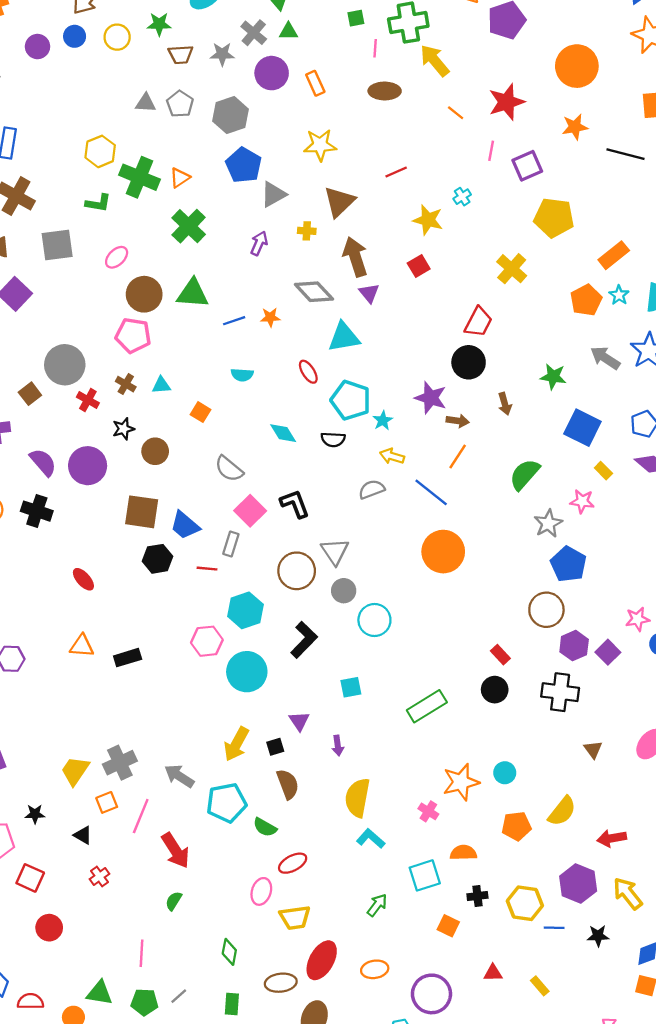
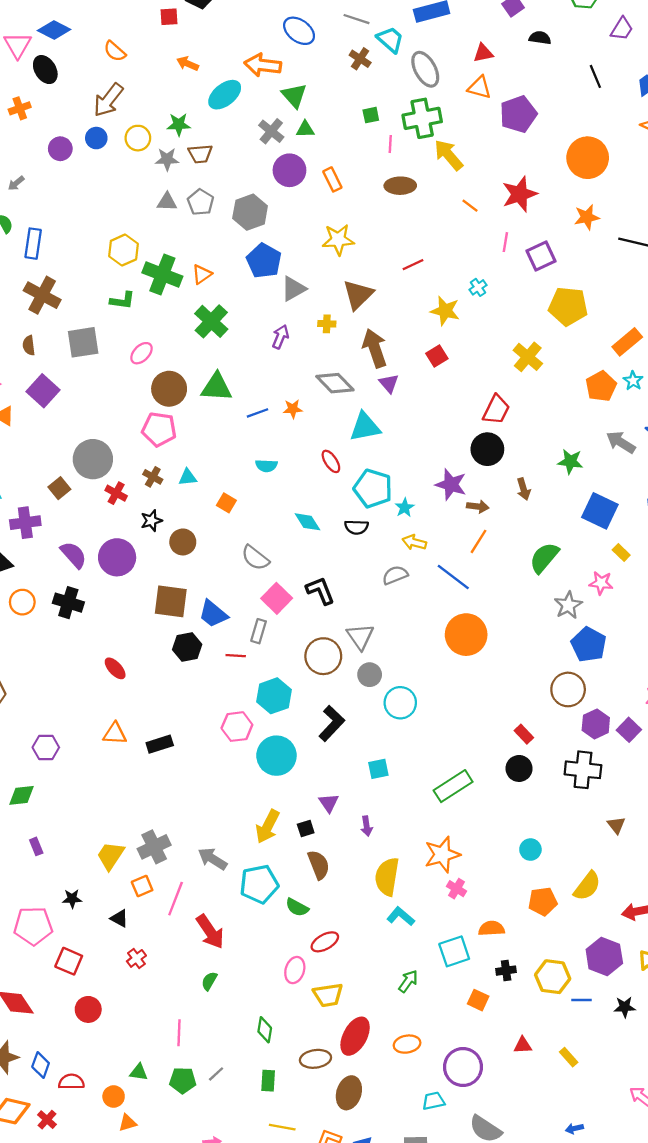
gray star: (222, 54) -> (167, 159), moved
orange star: (461, 782) -> (442, 855), moved
green triangle: (100, 993) -> (139, 1072), size x0.7

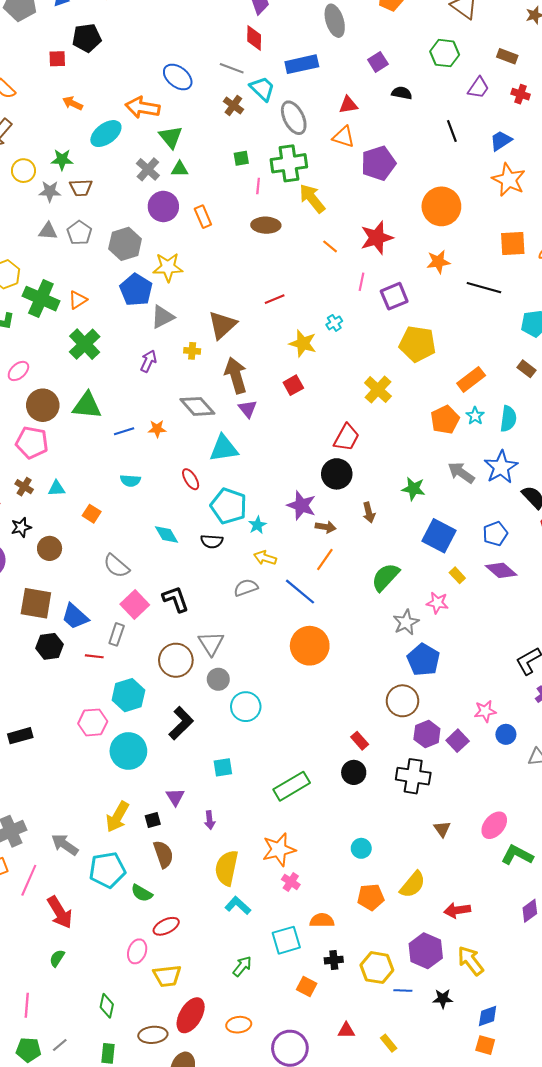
yellow star: (338, 240) -> (168, 267), moved

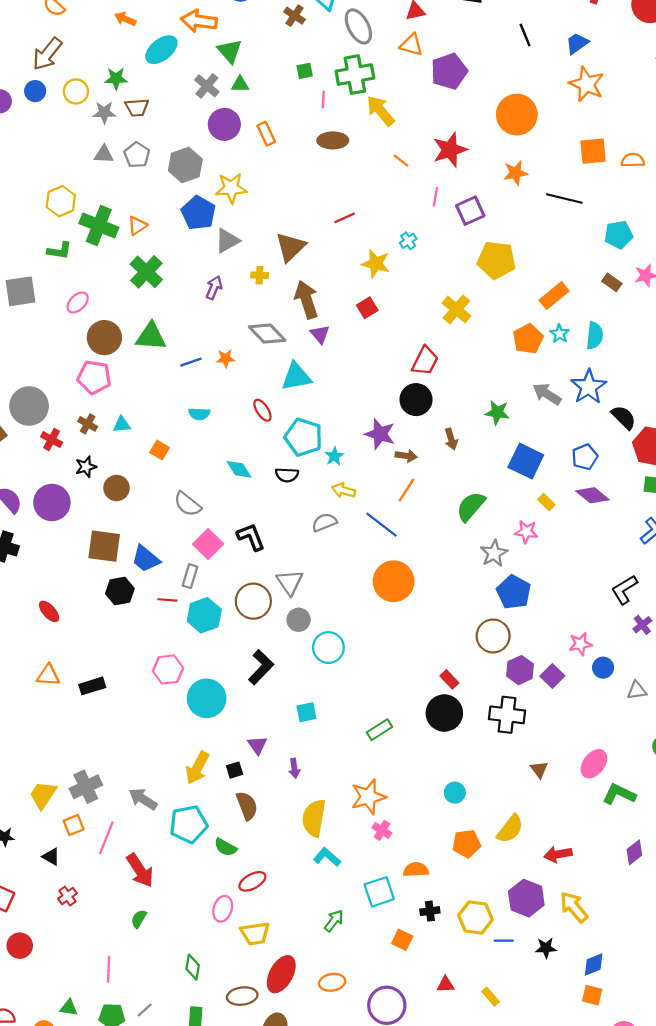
cyan hexagon: (128, 695) -> (204, 615), moved
black circle: (354, 772) -> (444, 713), size x1.4
green rectangle: (292, 786) -> (379, 730), size x0.7

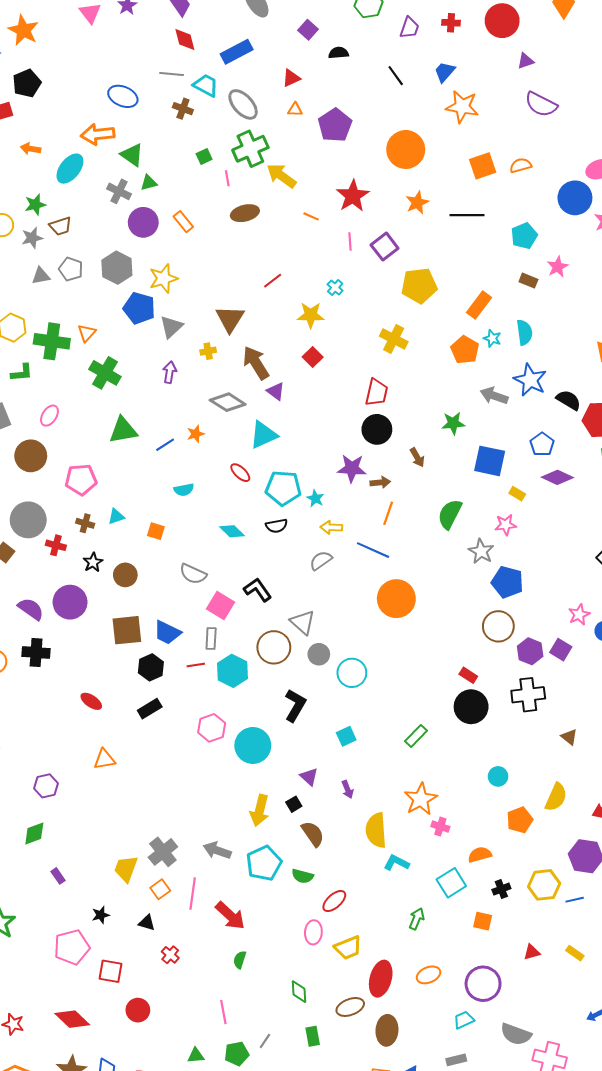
orange triangle: (411, 45) -> (295, 109), size x0.7
brown circle: (104, 338) -> (31, 456), moved
black rectangle: (92, 686) -> (150, 709), moved

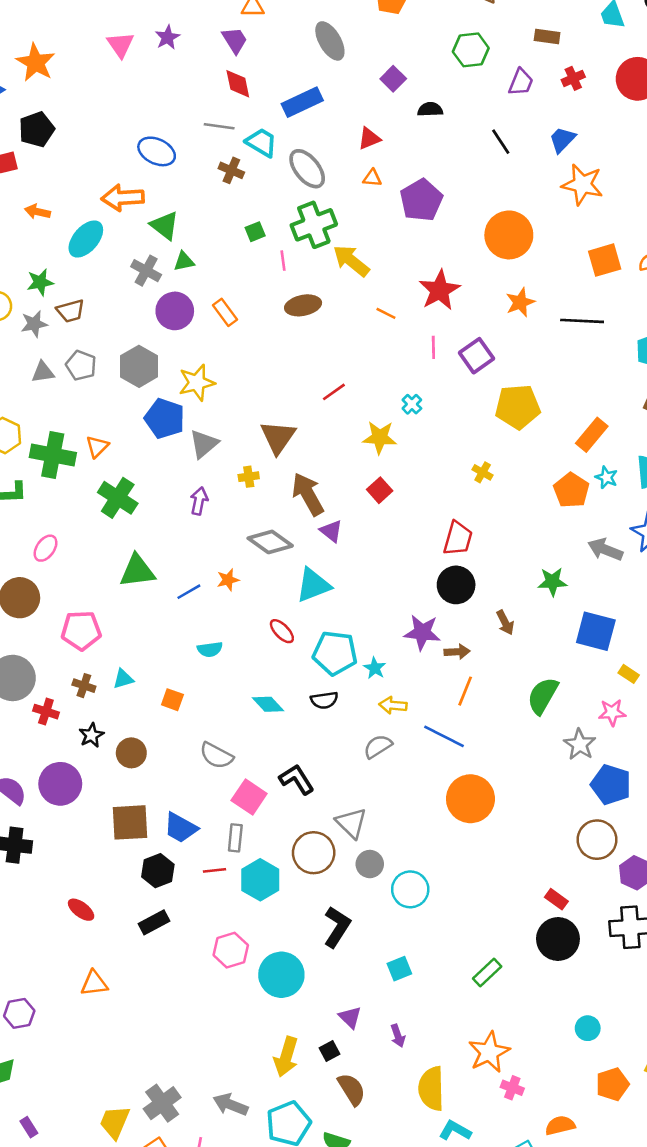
red cross: (451, 23) -> (573, 78), turned -30
yellow cross: (394, 339) -> (483, 472), size x0.6

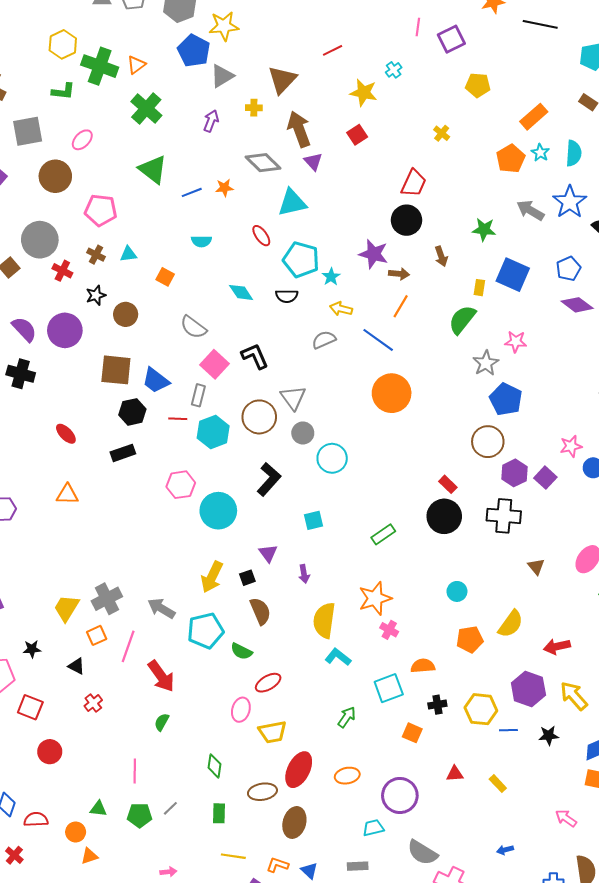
yellow pentagon: (518, 407) -> (478, 85), size x0.7
green triangle: (137, 571) -> (153, 169), turned 36
yellow rectangle: (629, 674) -> (479, 288), moved, turned 56

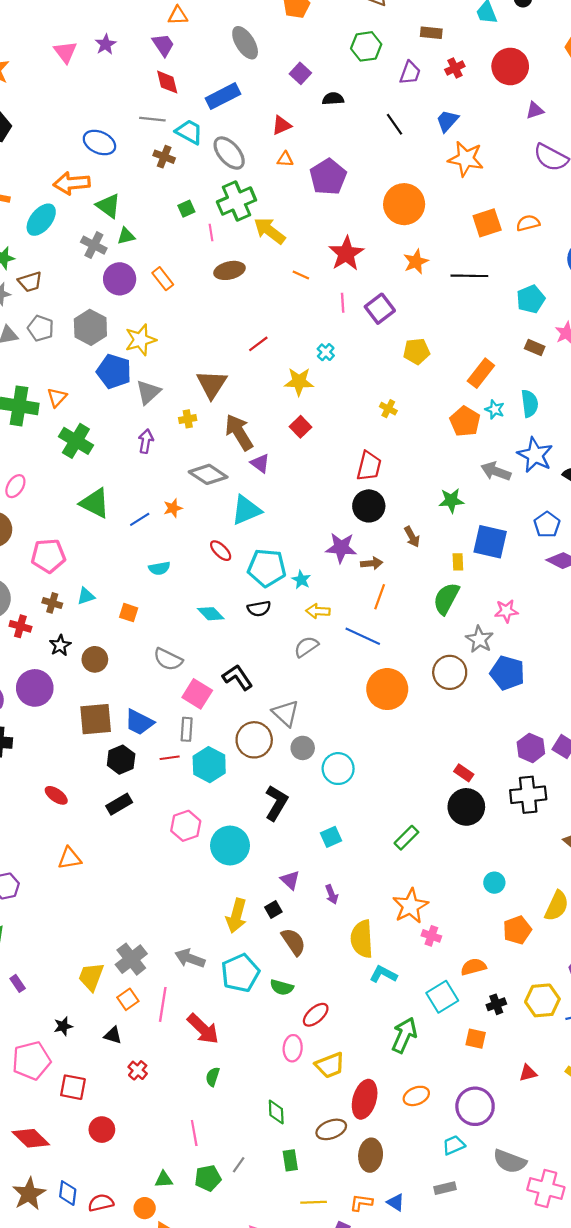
brown circle: (488, 442) -> (450, 672), moved
green arrow: (347, 717) -> (404, 1035), size x1.5

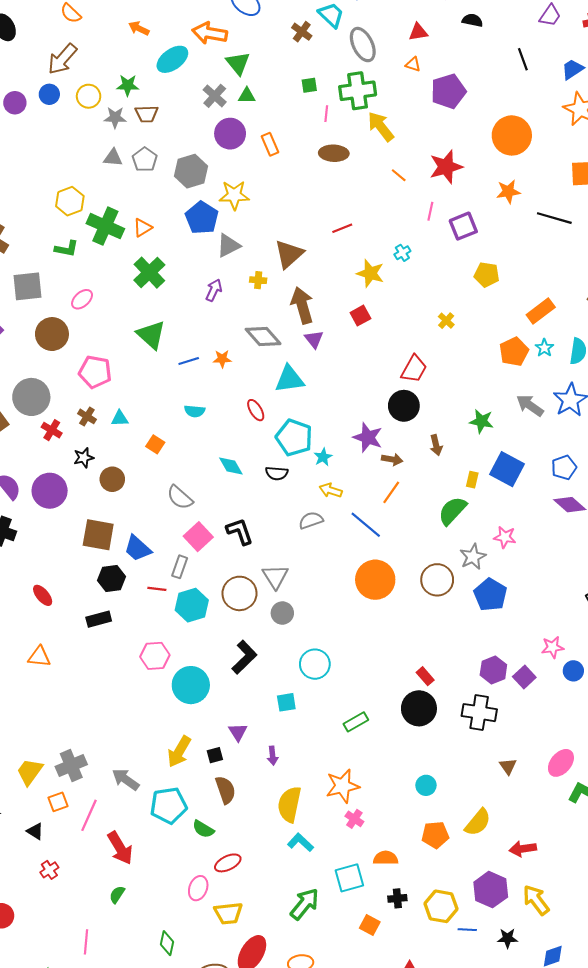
cyan circle: (338, 769) -> (315, 664), moved

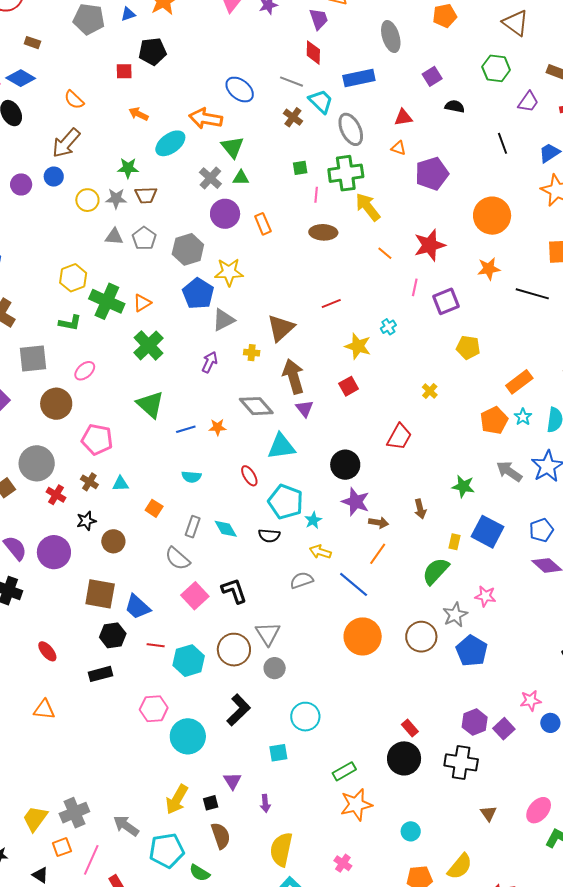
yellow circle: (89, 96) -> (87, 200), moved
black circle: (404, 406) -> (345, 465), moved
gray rectangle: (180, 567) -> (193, 527), moved
orange star: (343, 786) -> (356, 805), moved

